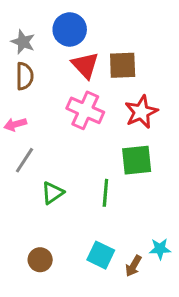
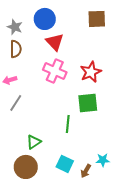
brown square: (123, 65) -> (97, 19), moved
green triangle: (53, 193) -> (34, 142), moved
brown circle: (40, 260) -> (26, 167), size x1.5

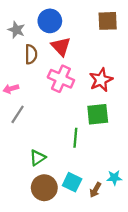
brown semicircle: (16, 49) -> (31, 54), moved
brown circle: (26, 167) -> (44, 188), moved

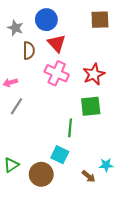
green triangle: (38, 158) -> (11, 165), moved
cyan square: (72, 182) -> (60, 155), moved
brown arrow: (95, 190) -> (89, 176), turned -80

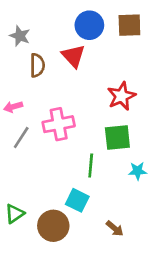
blue circle: (46, 20) -> (89, 25), moved
pink cross: (57, 73) -> (59, 124), moved, turned -35
cyan star: (106, 165) -> (137, 171), moved

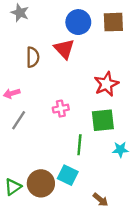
gray star: (20, 36) -> (20, 13), moved
pink cross: (59, 124) -> (61, 109), moved, size x0.6
brown circle: (53, 226) -> (41, 183), moved

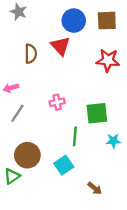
red star: (106, 84) -> (108, 60), moved, turned 30
cyan square: (68, 175) -> (64, 165), turned 30
brown circle: (41, 183) -> (27, 155), moved

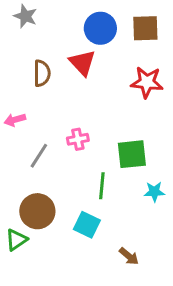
gray line: (17, 113) -> (39, 156), moved
cyan square: (64, 165) -> (87, 225), turned -30

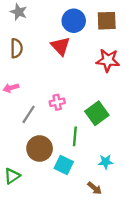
brown semicircle: (42, 73) -> (16, 48), moved
green square: (132, 154) -> (97, 113), turned -30
cyan star: (154, 192) -> (106, 162), moved
brown circle: (37, 211) -> (40, 148), moved

